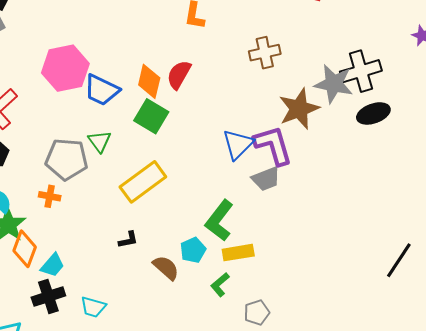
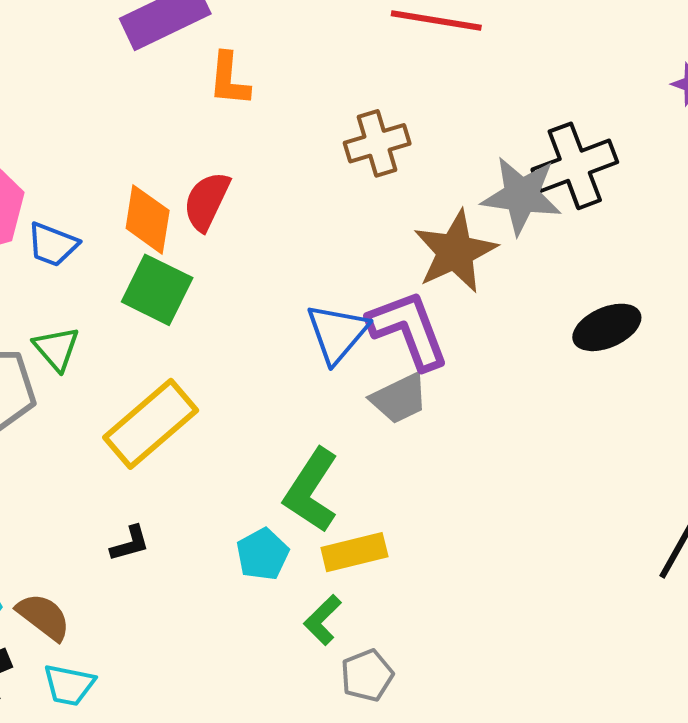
blue trapezoid: (102, 90) -> (53, 245), size x0.7
black ellipse: (373, 113) -> (607, 327), moved
brown semicircle: (166, 268) -> (44, 617), moved
gray pentagon: (257, 313) -> (367, 675), moved

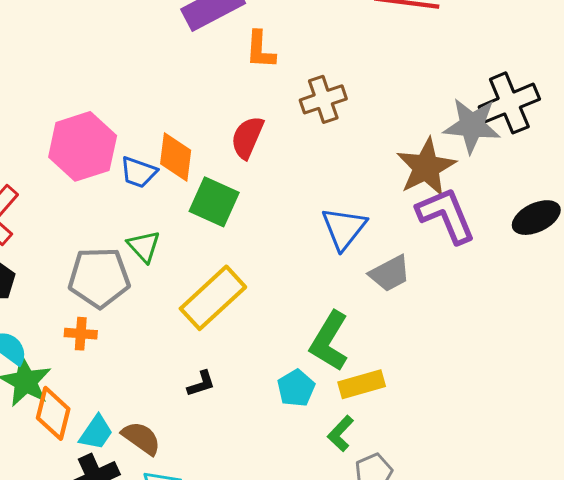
brown cross: (377, 143) -> (323, 99), moved
orange diamond: (148, 219) -> (176, 157), moved
purple L-shape: (408, 330) -> (446, 215), moved

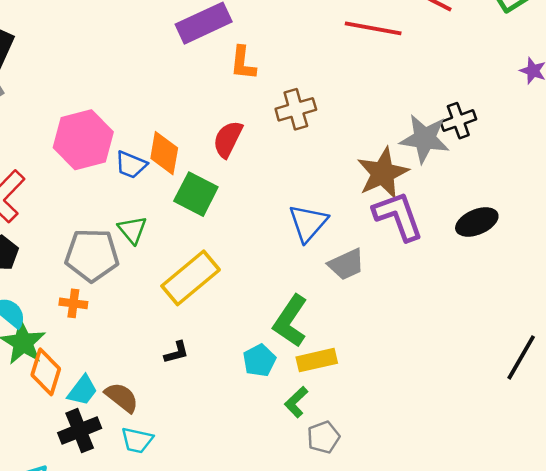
black cross: (509, 103) -> (458, 121), size x0.7

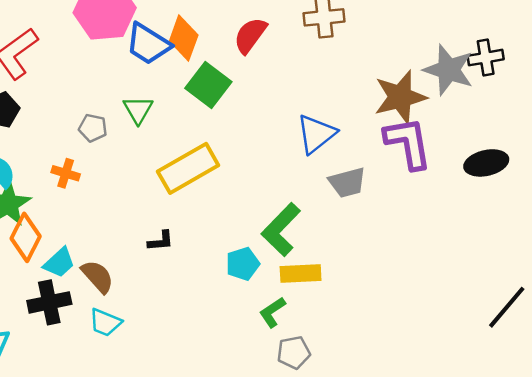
blue trapezoid: (131, 165) -> (148, 44), size x1.4
gray pentagon: (92, 255) -> (93, 128), size x0.5

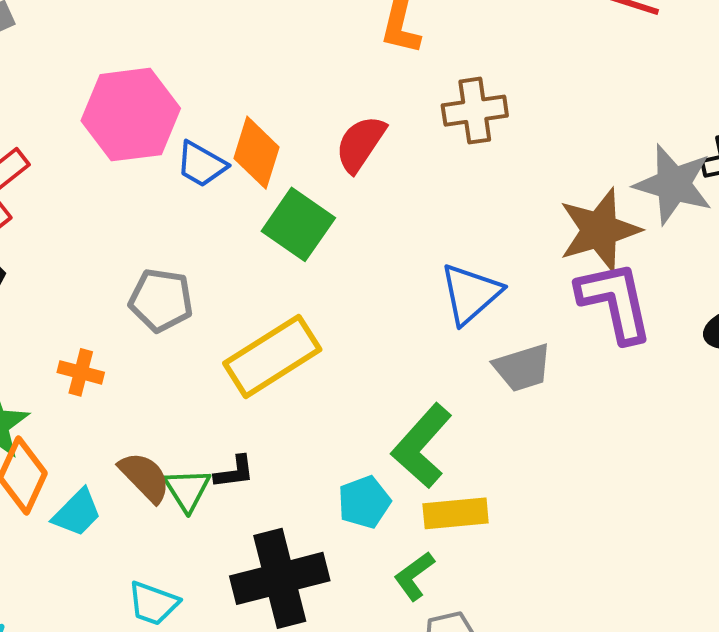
blue trapezoid: (148, 44) -> (201, 164), size x0.7
green triangle: (138, 110) -> (187, 490), moved
gray pentagon: (93, 128) -> (161, 300), moved, size x1.4
brown semicircle: (98, 276) -> (145, 477), moved
black cross: (49, 302) -> (280, 578), moved, size x1.4

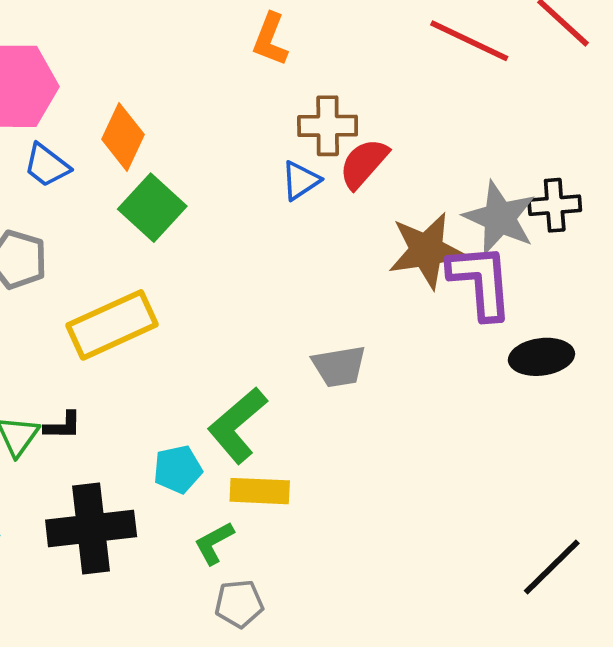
red semicircle: (360, 144) -> (364, 163), moved
blue trapezoid: (201, 164) -> (47, 165), moved
blue triangle: (471, 294) -> (300, 180), moved, size x0.7
purple L-shape: (615, 302) -> (481, 281), moved

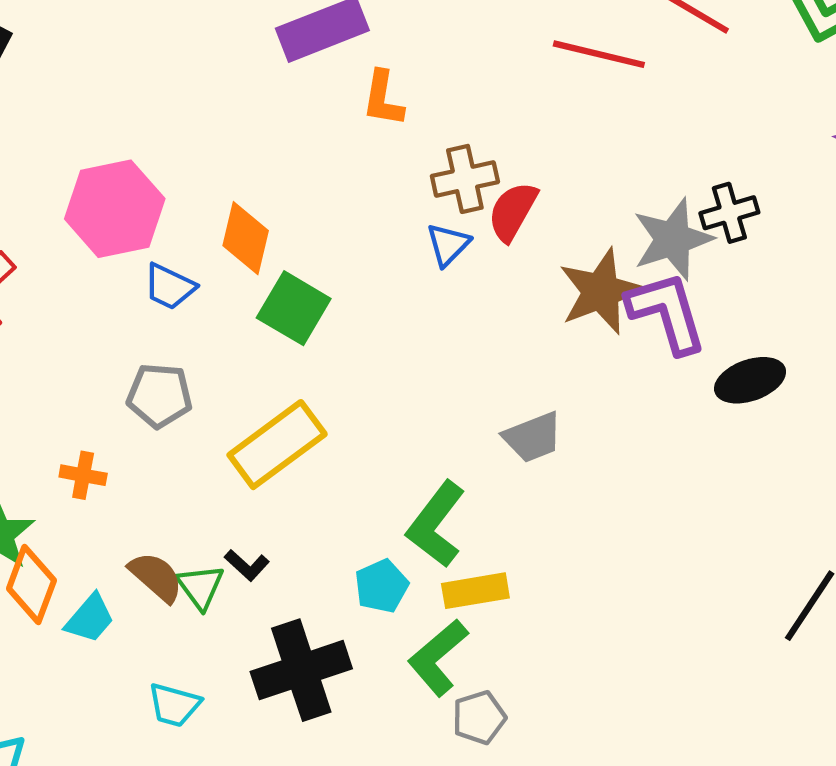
gray star: (500, 218) -> (673, 239), turned -30
black L-shape: (63, 426) -> (247, 565), turned 54
green L-shape: (214, 543) -> (438, 658), size x1.5

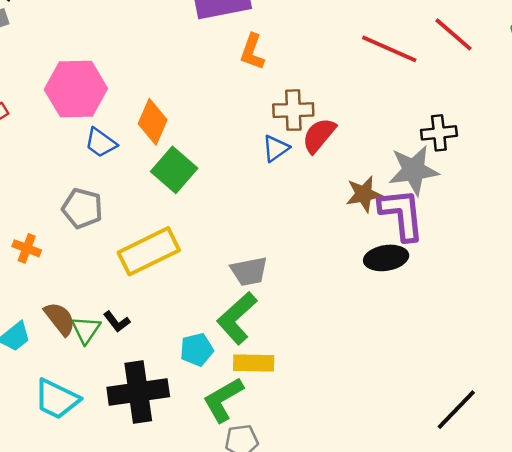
black cross: (729, 213) -> (439, 133), moved
brown star: (601, 291) -> (364, 194), size x0.7
black ellipse: (750, 380) -> (386, 258), moved
gray trapezoid: (533, 437) -> (249, 271), moved
cyan trapezoid: (174, 705) -> (57, 399), size x1.4

